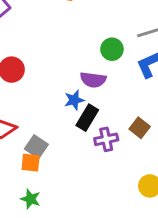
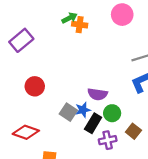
green circle: (112, 49) -> (112, 113), moved
gray square: (36, 147) -> (68, 112), moved

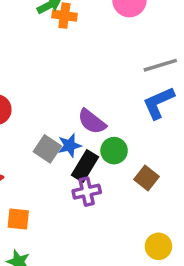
purple semicircle: (98, 94) -> (92, 122), turned 30
purple cross: (108, 140) -> (87, 192), moved

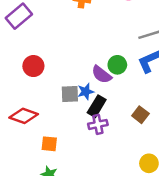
gray square: (47, 149) -> (70, 94), turned -36
green circle: (114, 151) -> (117, 65), moved

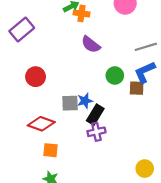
purple semicircle: (102, 75) -> (91, 44), moved
brown square: (140, 115) -> (137, 88), moved, turned -35
red diamond: (24, 116) -> (41, 124), moved

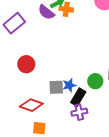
purple semicircle: (91, 44) -> (46, 12), moved
green circle: (115, 76) -> (95, 81), moved

